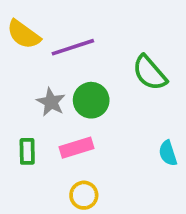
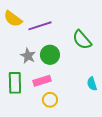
green rectangle: (27, 151) -> (15, 83), size x1.5
yellow circle: (84, 195) -> (50, 100), moved

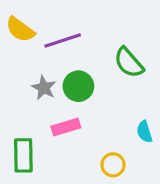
green rectangle: (15, 83) -> (23, 155), moved
yellow circle: (50, 100) -> (113, 165), moved

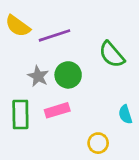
green rectangle: (23, 155) -> (20, 114), moved

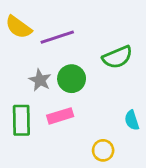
green semicircle: (112, 54) -> (117, 57), turned -72

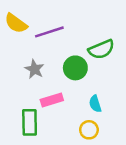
green circle: (72, 79) -> (75, 68), moved
green rectangle: (21, 120) -> (30, 122), moved
cyan semicircle: (132, 120) -> (95, 104), moved

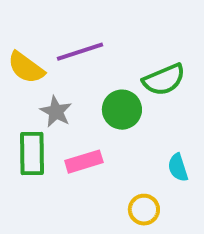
yellow semicircle: (16, 23) -> (26, 68), moved
cyan semicircle: (95, 104) -> (178, 168), moved
green rectangle: (30, 122) -> (32, 154), moved

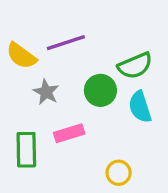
green rectangle: (32, 154) -> (26, 150), moved
cyan semicircle: (178, 168) -> (140, 107), moved, size x1.4

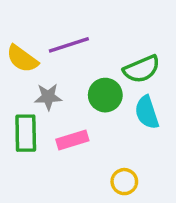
gray star: (46, 92) -> (48, 97), turned -30
green rectangle: (26, 150) -> (26, 133), moved

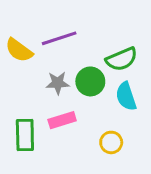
gray star: (48, 97) -> (58, 83), moved
green rectangle: (26, 133) -> (25, 135), moved
yellow circle: (124, 182) -> (111, 142), moved

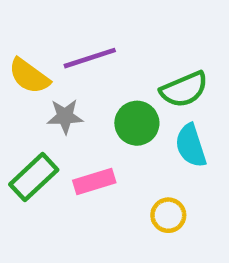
gray star: (58, 83) -> (65, 116), moved
green rectangle: (25, 135) -> (34, 177), moved, turned 48

